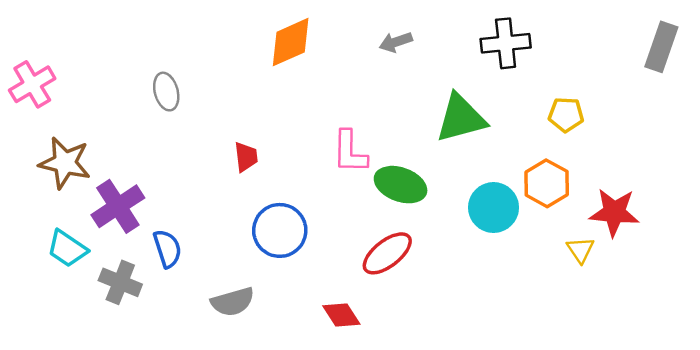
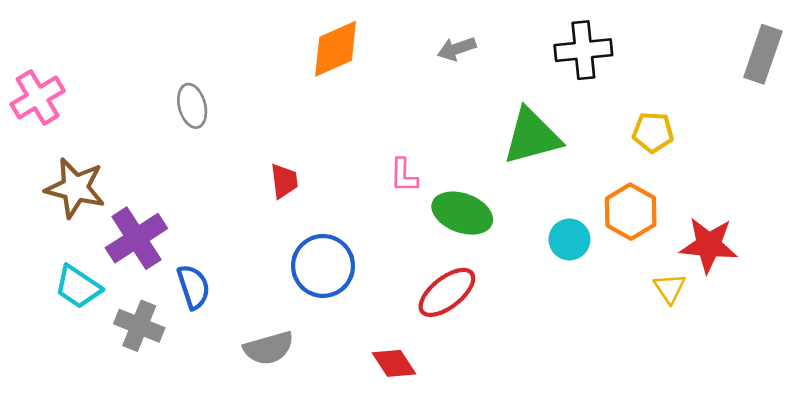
pink L-shape: (350, 152) -> (404, 175), size x0.7
cyan circle: (494, 208) -> (569, 239), size x0.7

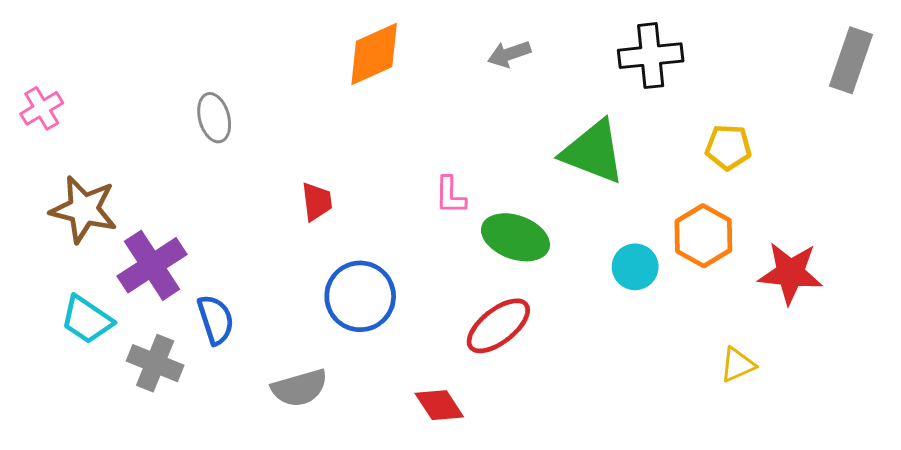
pink cross: (38, 97) -> (42, 108), size x0.7
green triangle: (532, 136) -> (593, 152), turned 36
yellow triangle: (670, 288) -> (738, 365), moved, turned 40

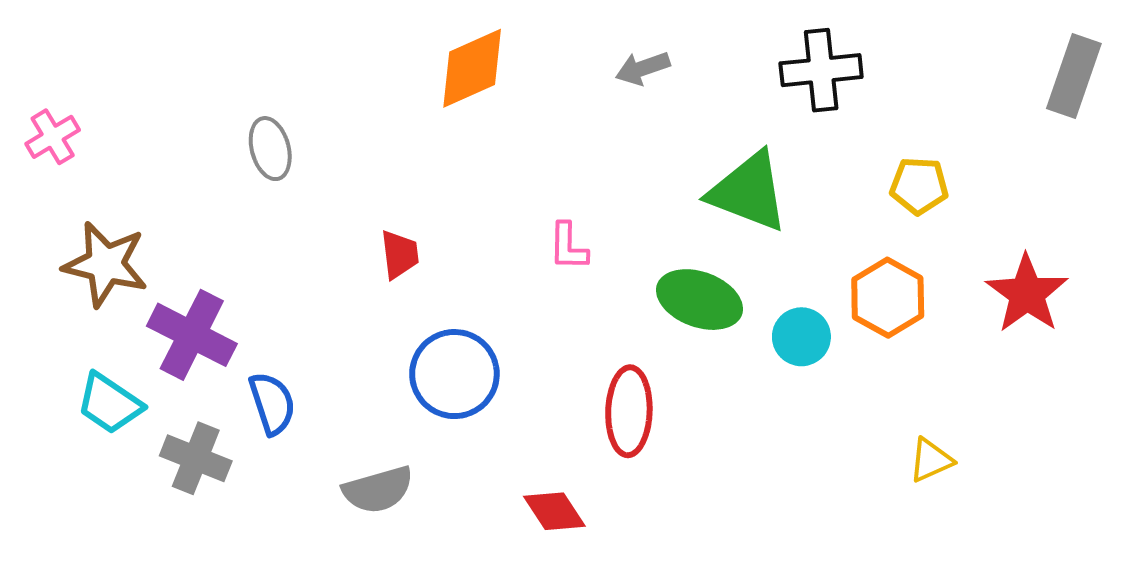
green ellipse: (515, 237) -> (700, 300), moved
purple cross: (152, 265) -> (192, 335), turned -30
red star: (790, 273) -> (1027, 294), moved, turned 30
red ellipse: (498, 326) -> (629, 411), turned -50

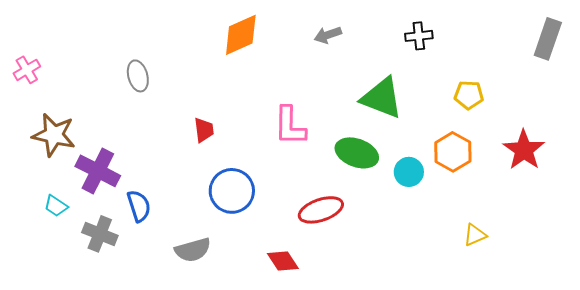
black cross: (821, 70) -> (419, 36), size x0.7
pink L-shape: (568, 247) -> (290, 126), size x1.6
cyan trapezoid: (109, 403) -> (56, 206), size x0.7
red ellipse: (629, 411) -> (321, 210), turned 69

